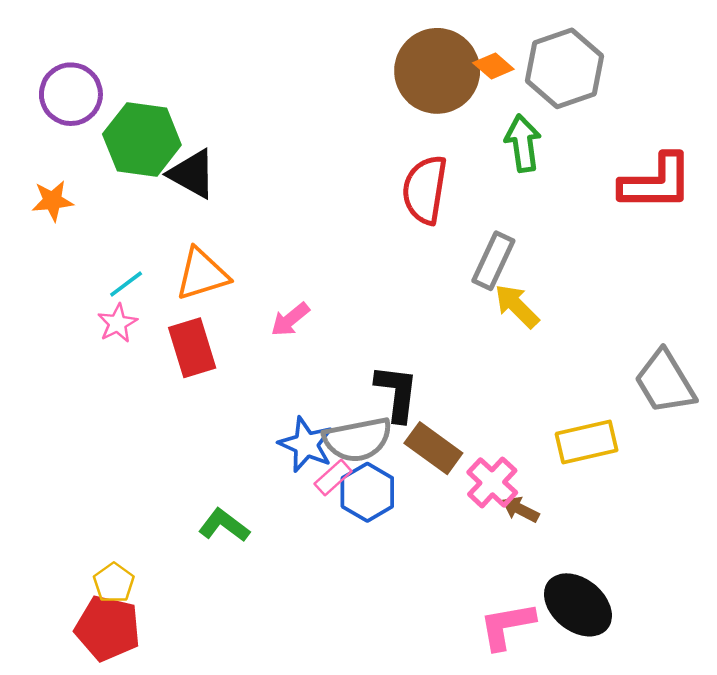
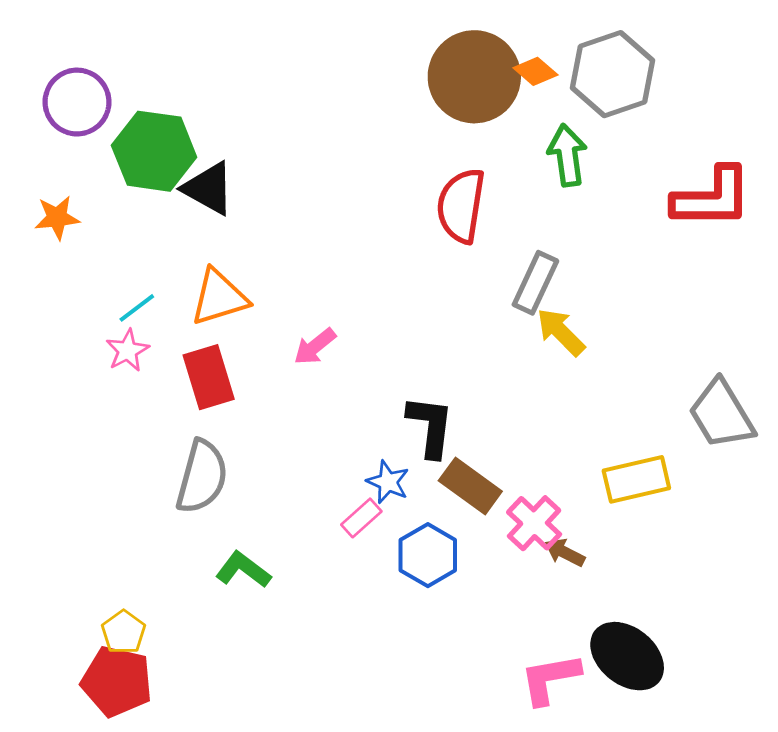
gray semicircle: (358, 440) -> (202, 477), moved, turned -64
blue star: (306, 444) -> (388, 482), moved, size x0.7
blue hexagon: (367, 492) -> (428, 555), moved

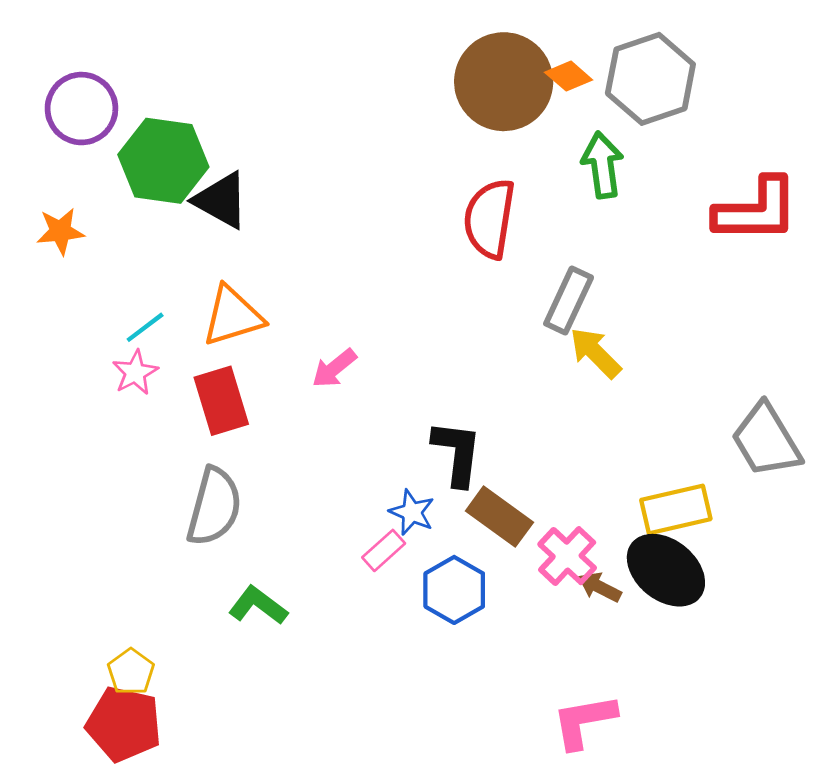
black ellipse: (627, 656) -> (666, 570), moved

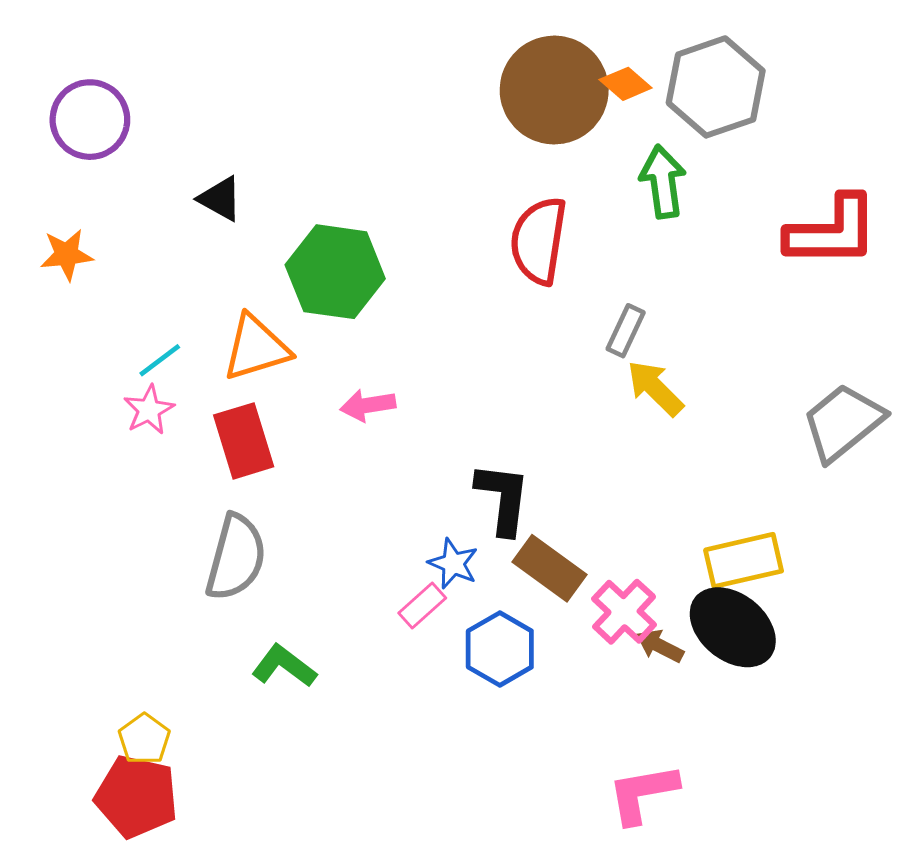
green hexagon: (163, 161) -> (335, 272), moved
black triangle: (221, 200) -> (220, 199), moved, size x0.7
gray rectangle: (569, 301) -> (626, 331), size x0.7
pink arrow: (334, 368) -> (368, 405), turned 30
gray trapezoid: (766, 440) -> (843, 422), moved, turned 82

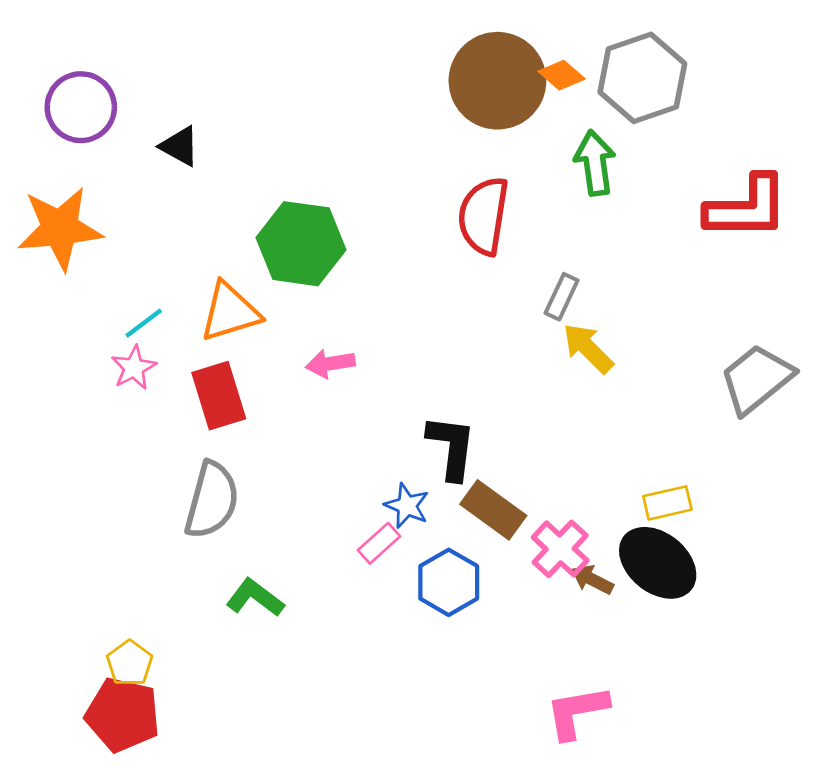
black triangle: (220, 199) -> (180, 146), moved
orange star: (67, 255) -> (60, 228), size x1.8
yellow rectangle: (744, 560) -> (667, 503), size x0.7

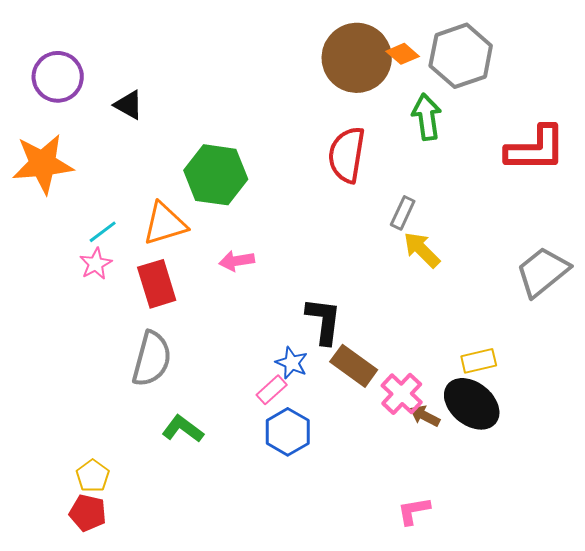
blue hexagon: (449, 582) -> (288, 432), moved
pink L-shape: (577, 712) -> (414, 511), size x0.7
red pentagon: (123, 715) -> (88, 513), size x0.7

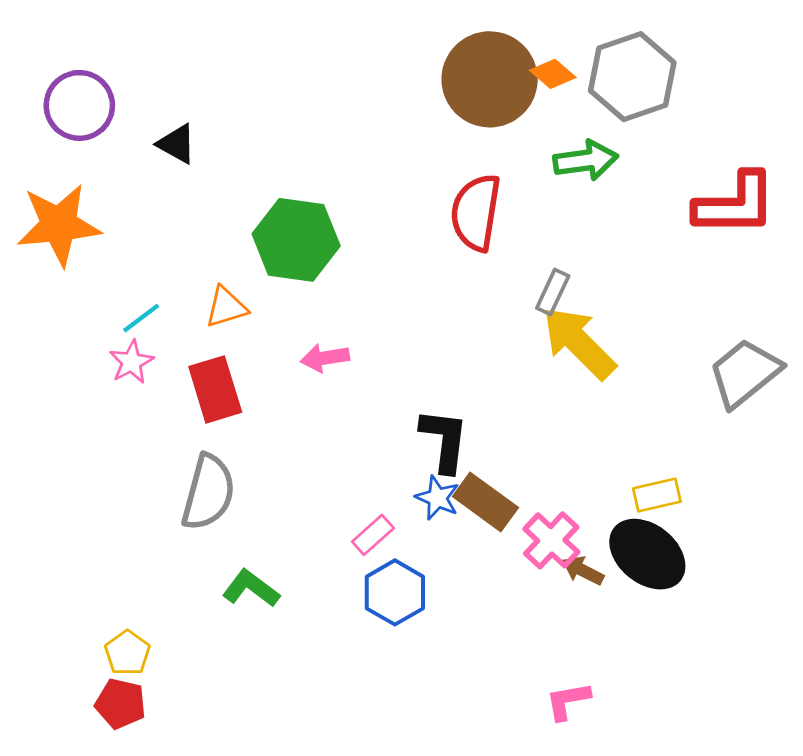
green arrow: (427, 117) -> (586, 160), turned 90
orange triangle: (165, 224) -> (226, 307), size x0.7
yellow arrow: (422, 250) -> (579, 343), size x1.5
blue star: (292, 363) -> (437, 498), moved

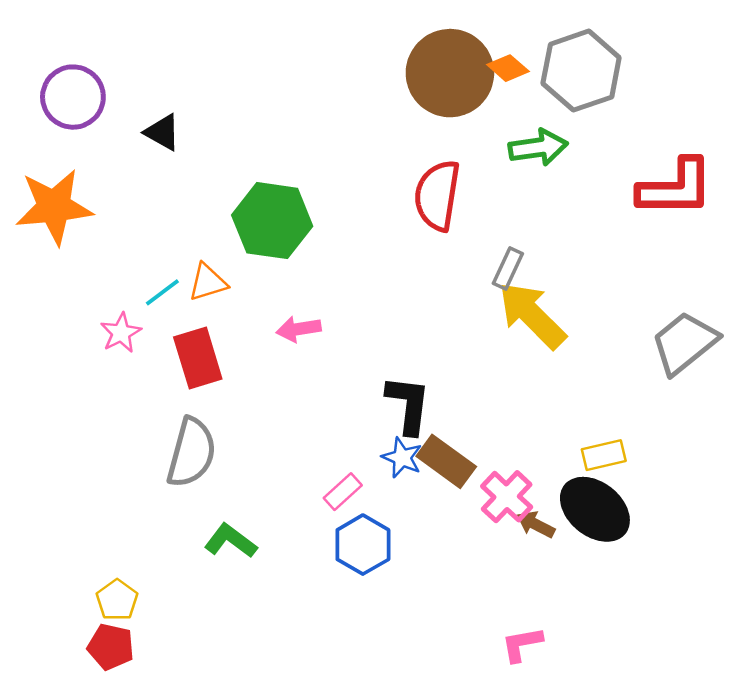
cyan line: (141, 318) -> (162, 292), moved

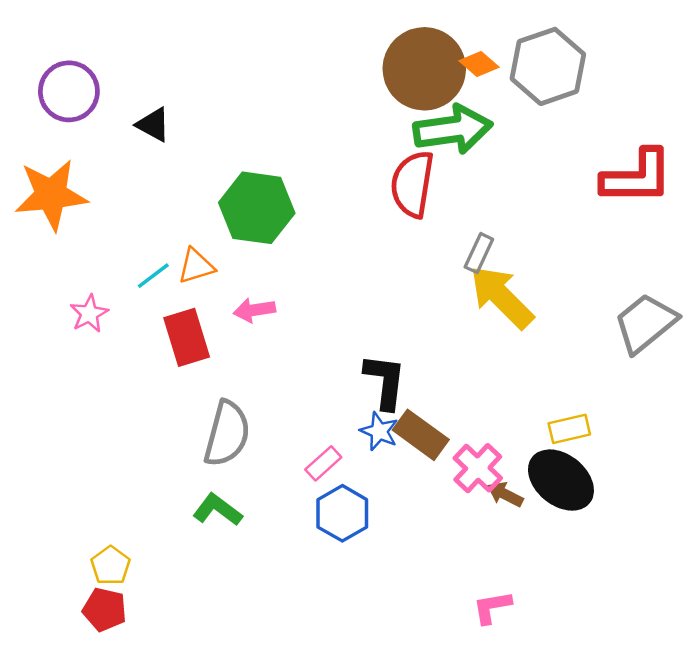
green arrow: (538, 147) -> (453, 129), moved, size x1.4
pink arrow: (299, 329) -> (254, 310), moved
pink star: (121, 333) -> (89, 314), moved
gray semicircle: (191, 453) -> (227, 434), moved

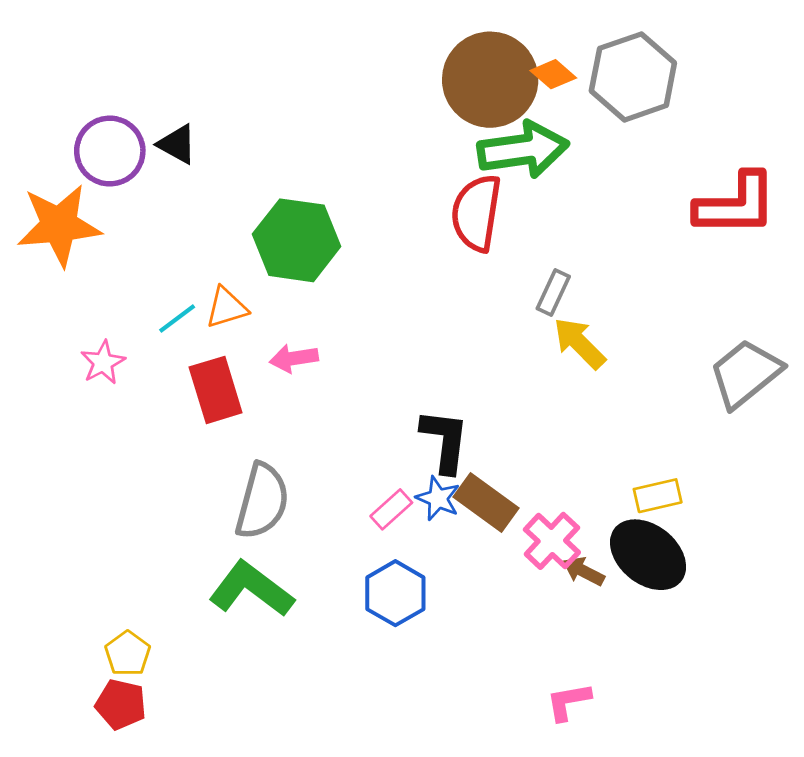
purple circle: (69, 91) -> (110, 151), moved
yellow arrow: (502, 297) -> (579, 343), size x0.7
pink rectangle: (323, 463) -> (391, 509), moved
green L-shape: (217, 510) -> (251, 589), size x1.5

